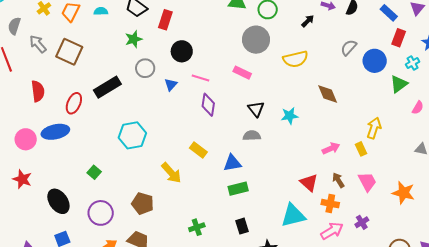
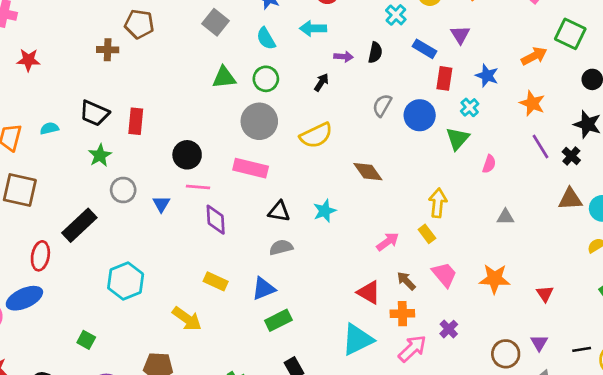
black circle: (182, 51) -> (187, 155), moved
pink rectangle: (242, 73) -> (251, 168), size x1.4
black triangle: (256, 109) -> (279, 211), turned -30

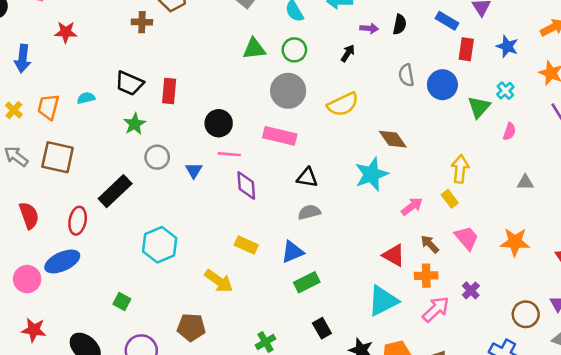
gray semicircle: (382, 105) -> (406, 75), turned -40
cyan cross: (470, 107) -> (505, 91), moved
cyan star: (325, 211) -> (371, 174), moved, size x1.5

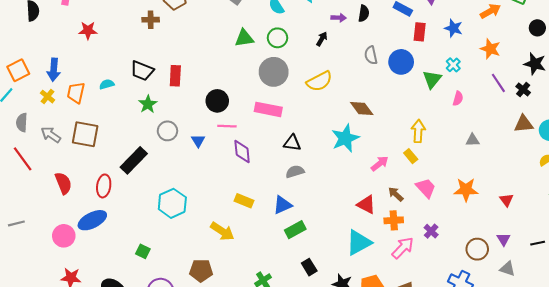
blue arrow: (23, 59) -> (54, 70), moved

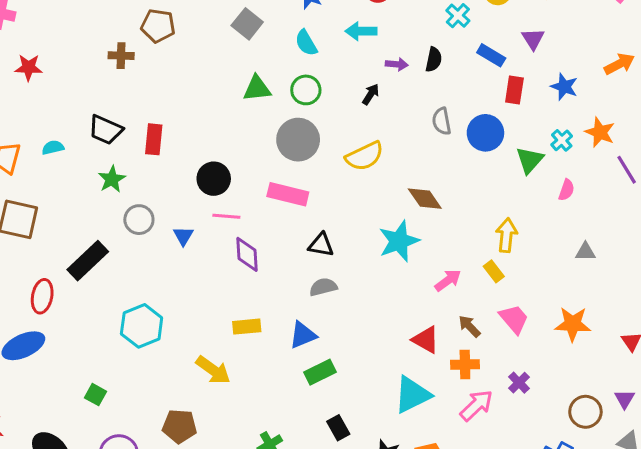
orange star: (490, 49) -> (600, 132), moved
yellow rectangle: (244, 201) -> (247, 327), turned -30

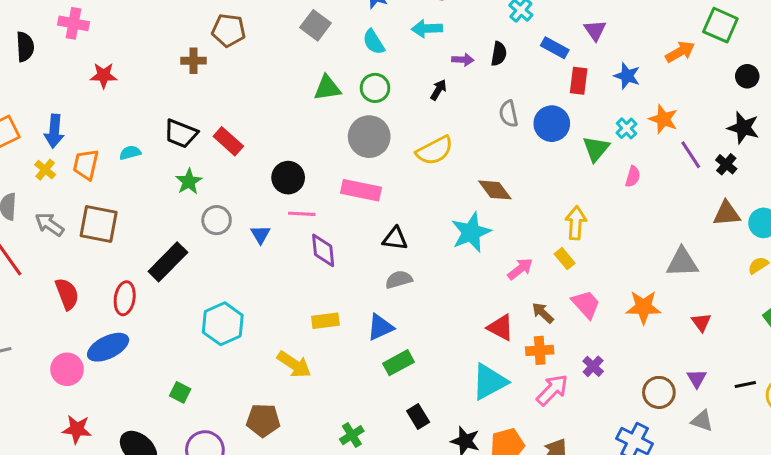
red rectangle: (154, 139) -> (228, 141), turned -52
gray triangle: (585, 252) -> (682, 262), moved, size x1.6

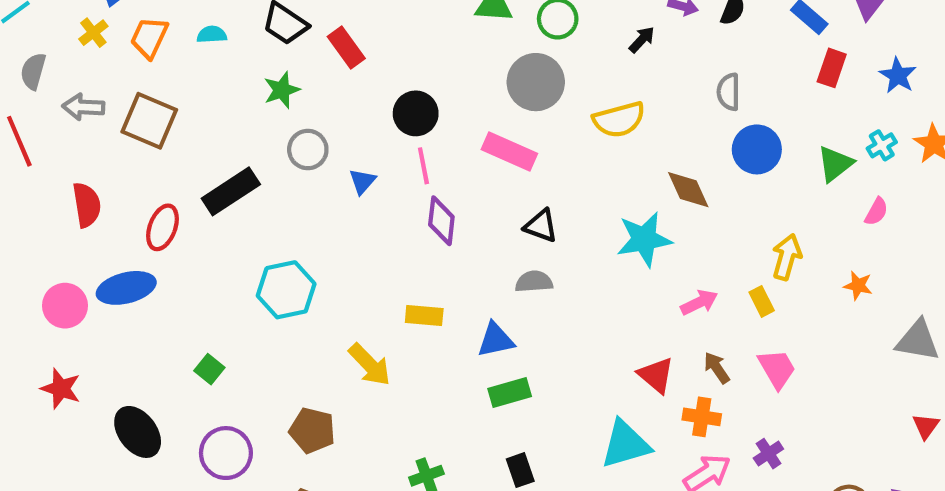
blue circle: (552, 124) -> (757, 149), moved
pink line: (302, 214) -> (423, 166), turned 64
gray arrow: (49, 224) -> (83, 107), turned -44
orange star: (643, 307) -> (858, 286), moved, size x0.6

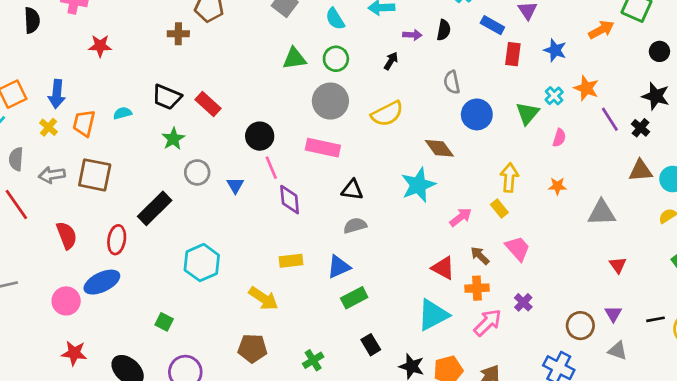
brown pentagon: (312, 430) -> (252, 348), moved

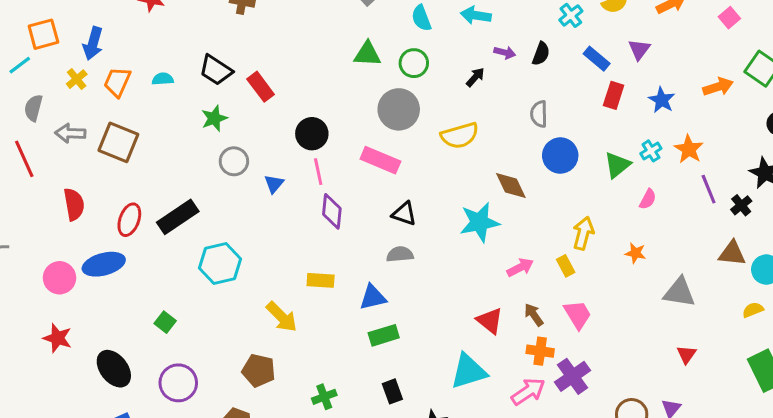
black rectangle: (155, 208) -> (178, 217), moved
orange cross: (477, 288) -> (540, 351), moved
purple cross: (523, 302) -> (573, 376), size x1.6

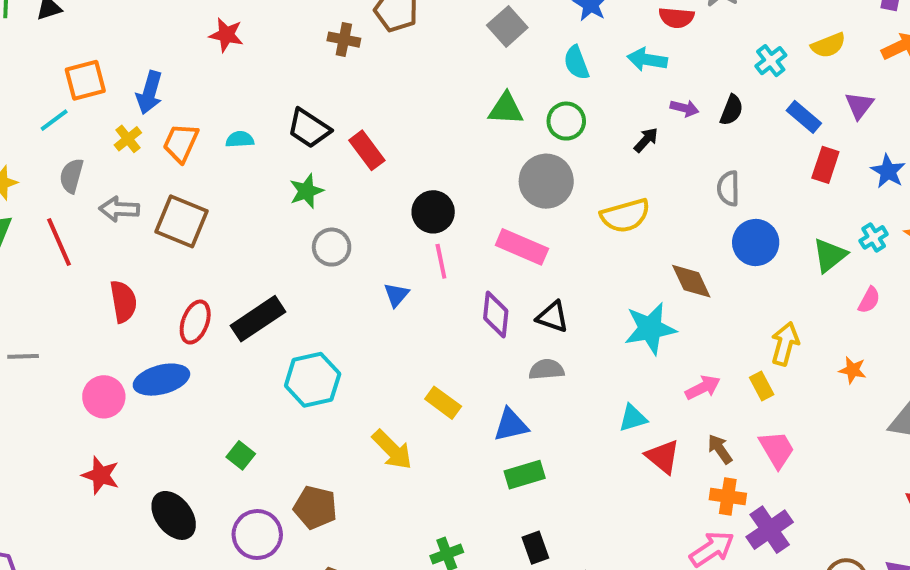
blue triangle: (274, 184) -> (396, 295), moved
purple diamond: (332, 211) -> (496, 314), moved
yellow rectangle: (321, 280) -> (443, 403), turned 32
brown pentagon: (259, 370) -> (315, 507), moved
cyan triangle: (469, 371) -> (633, 418), moved, size x0.6

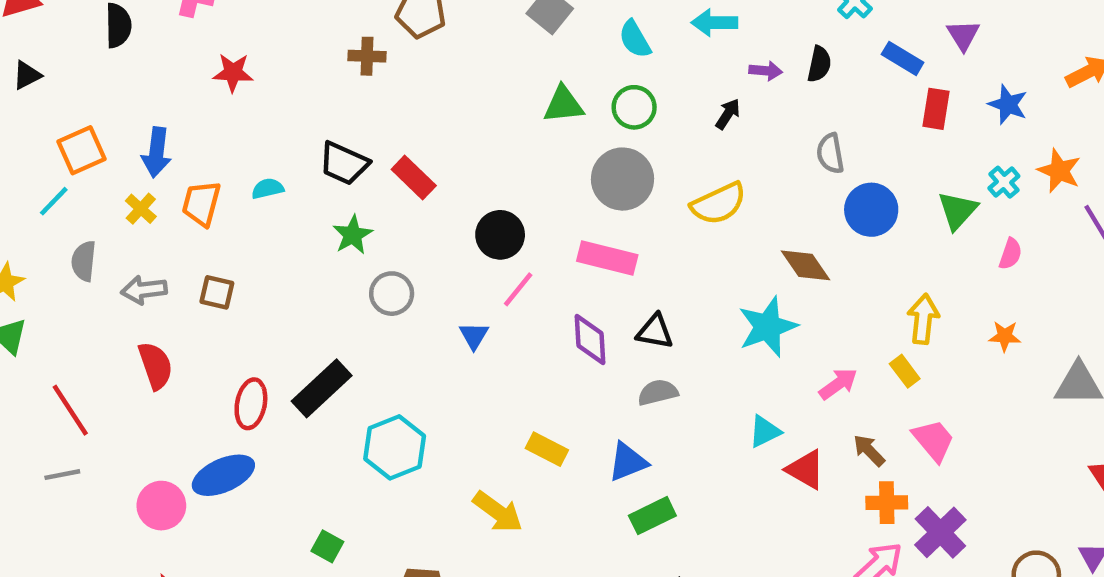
brown square: (182, 221) -> (217, 292), size x0.6
red line: (59, 242) -> (70, 410), moved
pink line: (441, 261) -> (518, 289), turned 60
red semicircle: (123, 301) -> (156, 366), moved

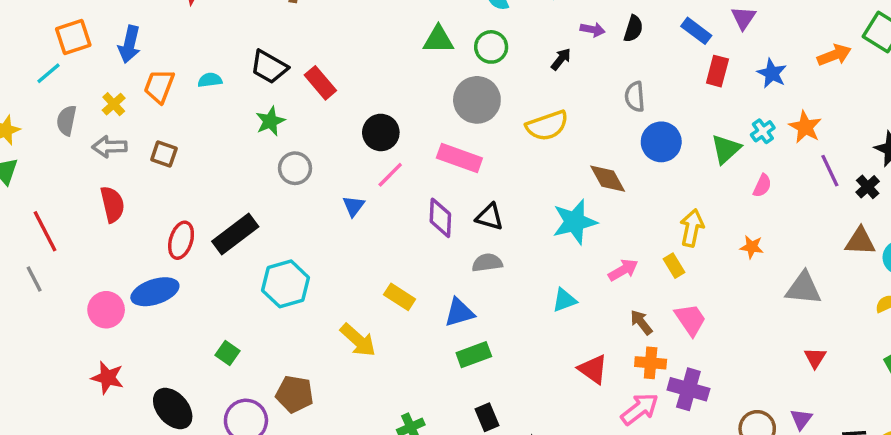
yellow cross: (141, 209) -> (114, 104), moved
red triangle: (806, 470) -> (593, 369), moved
gray line: (62, 475) -> (34, 279), turned 68
purple cross: (940, 532) -> (688, 389), turned -36

